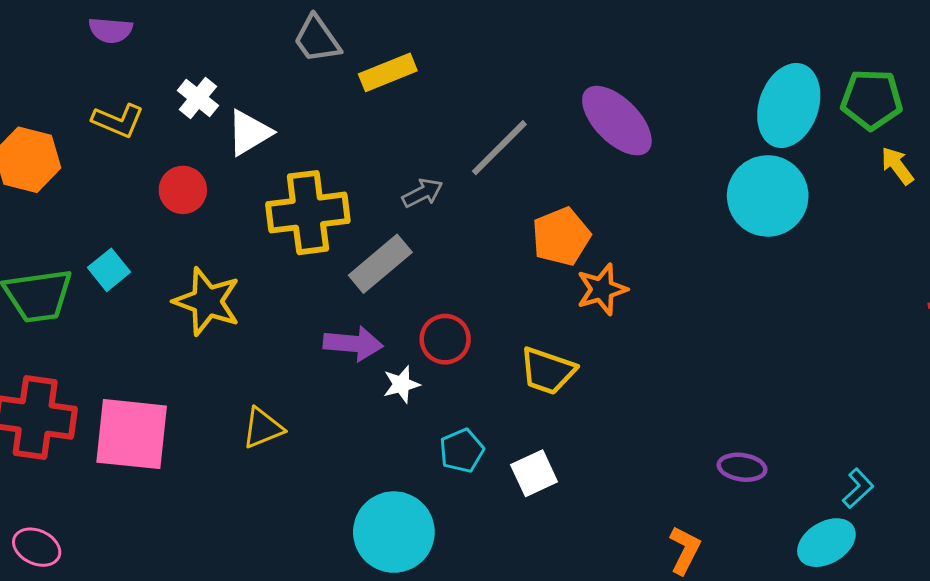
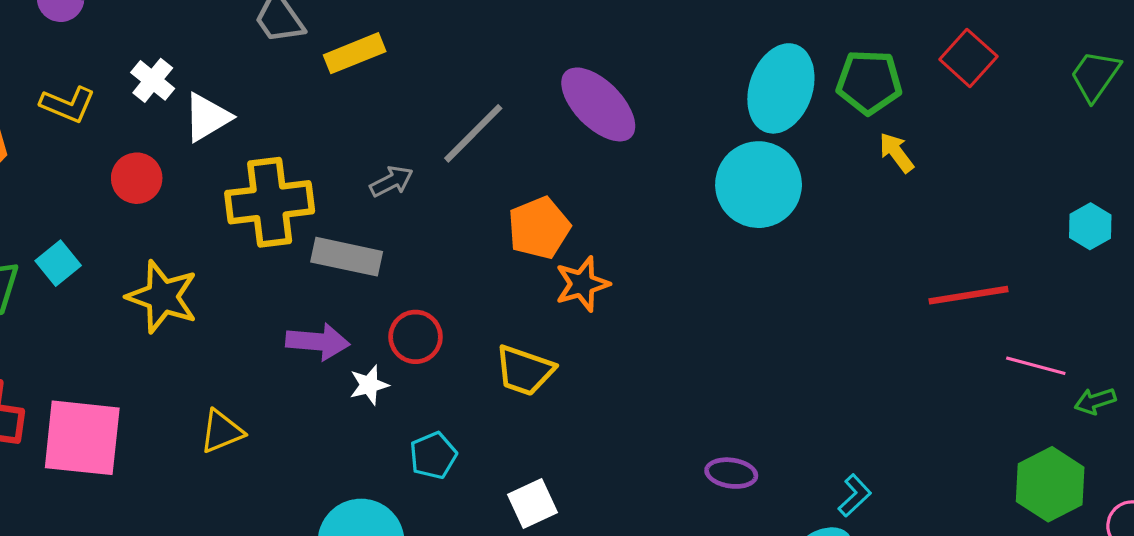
gray rectangle: (380, 264) -> (347, 257), turned 52
white square: (534, 473) -> (533, 504), moved

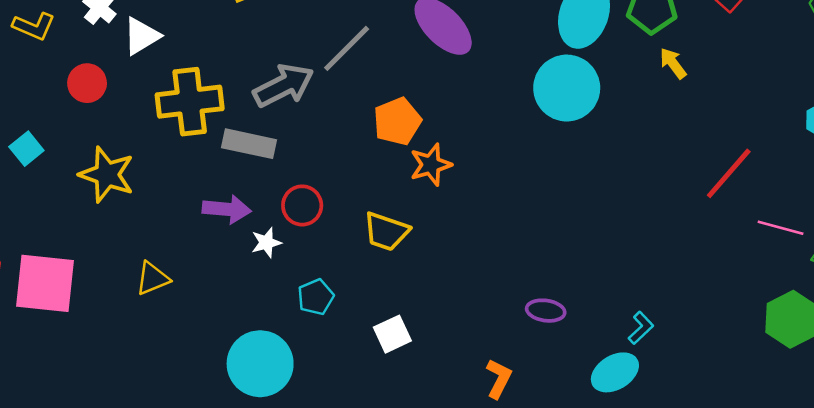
gray arrow: (391, 181) -> (284, 86), size x1.8
red line: (968, 295) -> (729, 173), turned -40

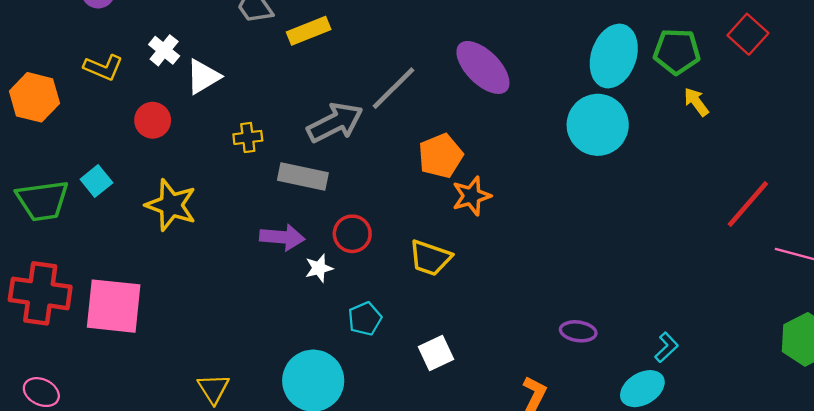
yellow cross: (190, 102) -> (248, 137), size x0.5
yellow triangle: (153, 278) -> (213, 389), moved, turned -40

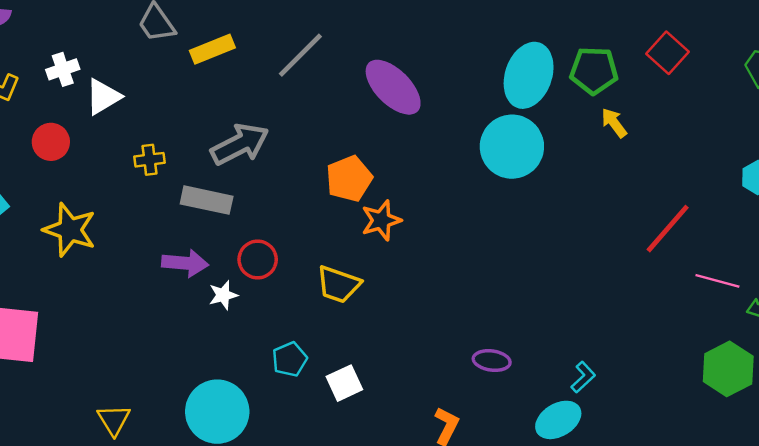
white cross: (164, 50) -> (63, 69), turned 32
gray line: (393, 88) -> (300, 55), moved
cyan pentagon: (365, 319) -> (290, 359), moved

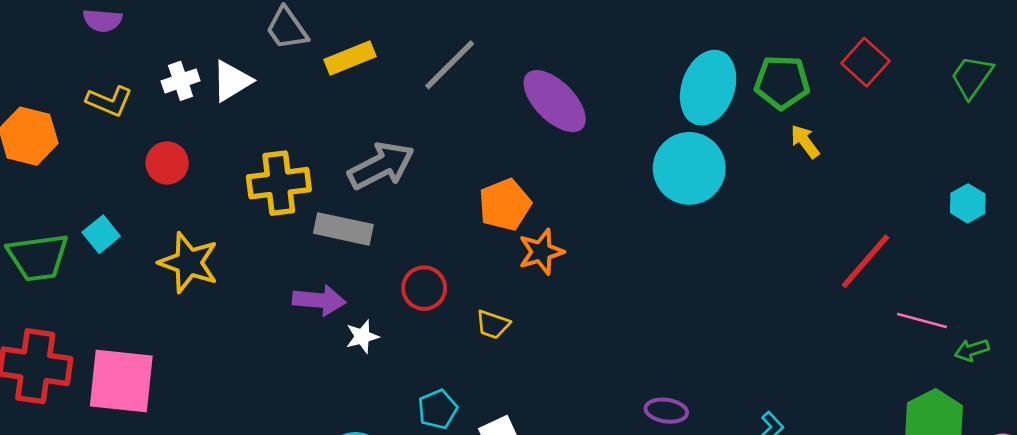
white triangle: (103, 97) -> (232, 81), moved
yellow cross: (149, 160) -> (279, 183), size x1.8
red circle: (258, 260) -> (424, 288), moved
yellow trapezoid: (338, 284) -> (493, 324), size x0.7

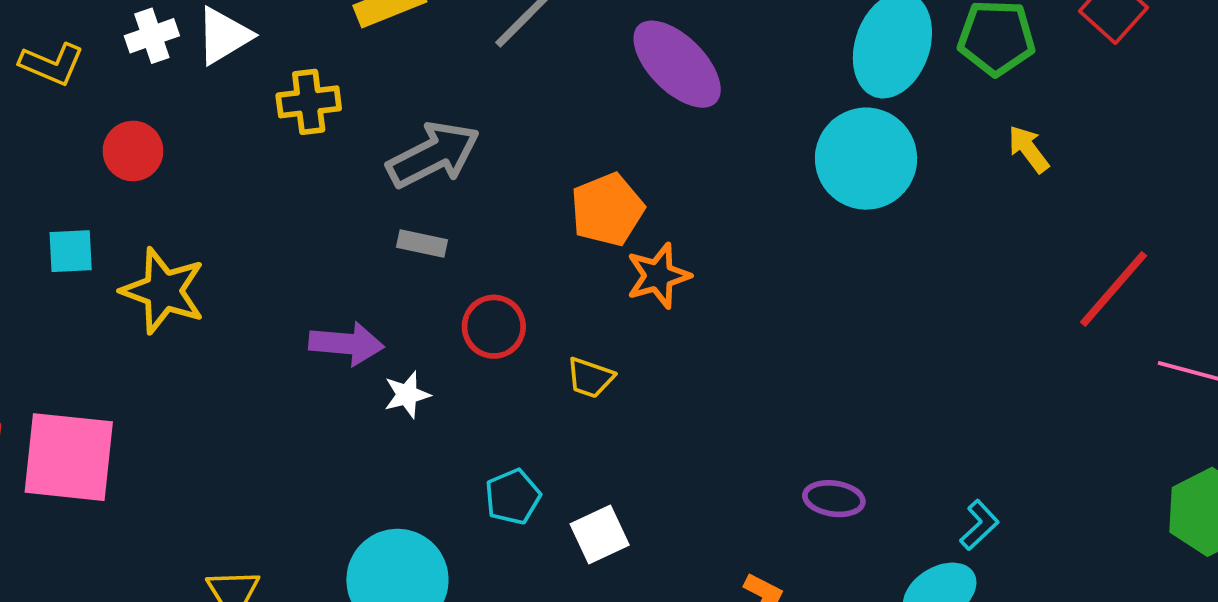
yellow arrow: (805, 141) -> (1028, 149), moved
yellow cross: (279, 183) -> (309, 102), moved, size x0.7
gray rectangle: (343, 229) -> (422, 244), moved, size x0.6
cyan square: (101, 234) -> (71, 251), moved, turned 36

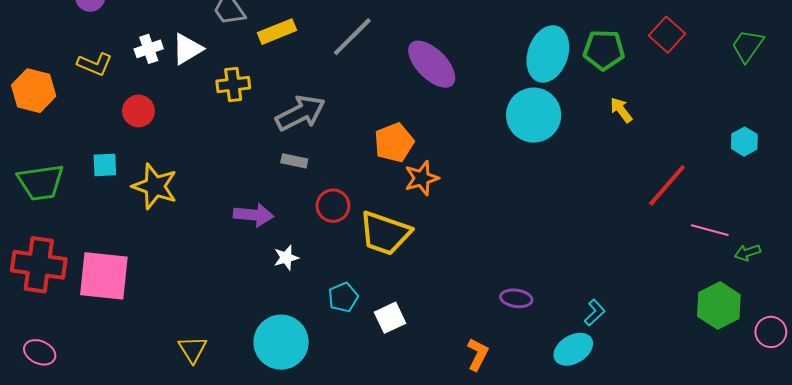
yellow trapezoid: (590, 378) -> (385, 233), size x2.0
white star: (407, 395) -> (286, 258), moved

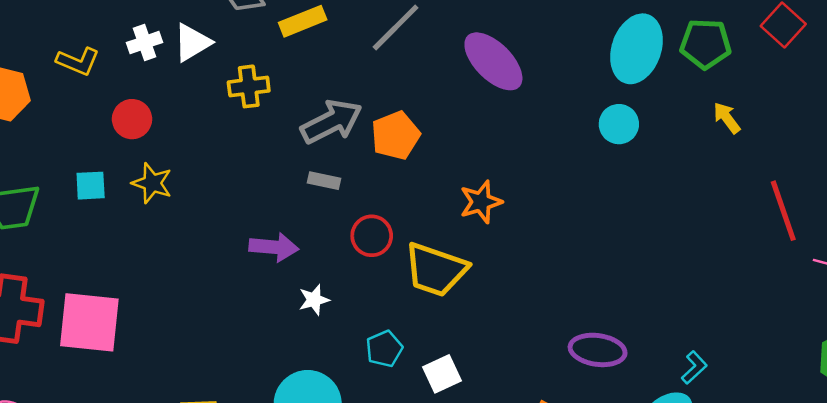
cyan circle: (534, 115) -> (619, 124), size x0.6
orange pentagon: (394, 143) -> (396, 135), moved
red line: (667, 185) -> (783, 211), turned -60
yellow star: (155, 186) -> (152, 183), moved, size x0.7
purple ellipse: (516, 298) -> (598, 350), size x1.4

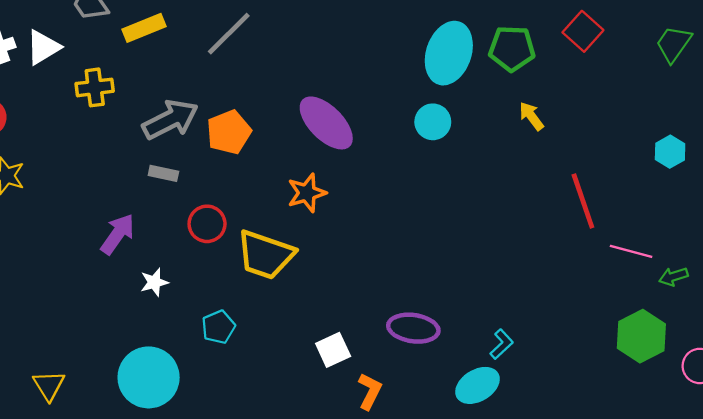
purple ellipse: (493, 61) -> (326, 123), moved
purple arrow: (274, 247) -> (118, 234), turned -60
white square: (442, 374) -> (333, 350), moved

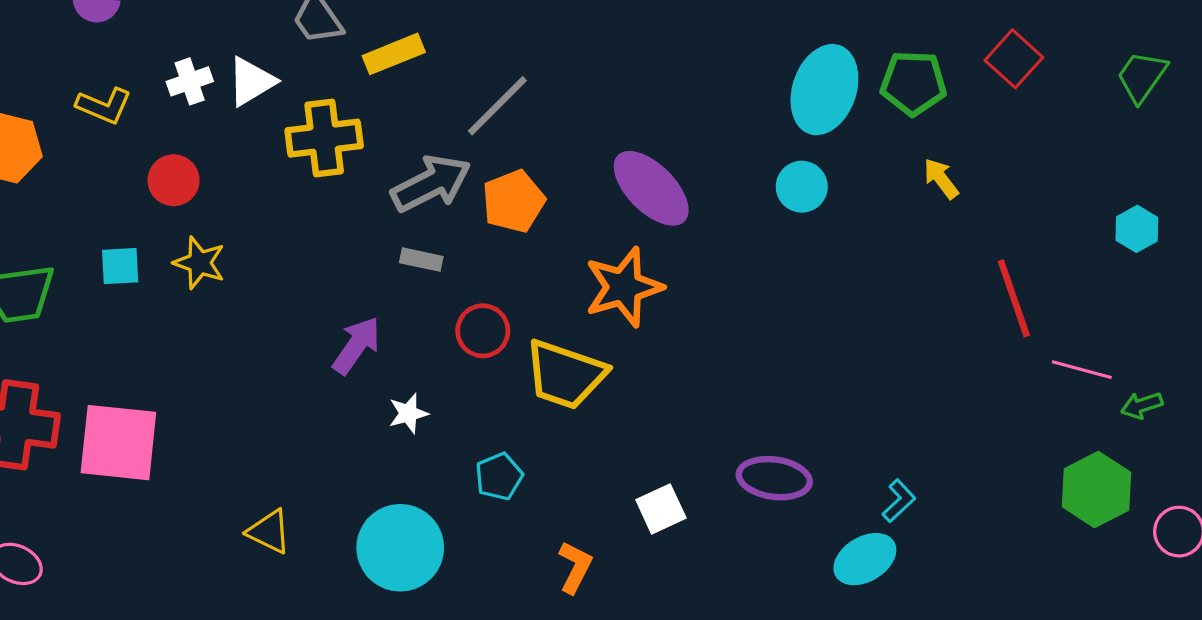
gray line: (229, 34) -> (497, 106), moved
yellow cross: (95, 87) -> (324, 138), size x1.4
orange star: (307, 193) -> (624, 287), size x1.4
yellow triangle: (49, 385) -> (269, 532), moved, turned -32
orange L-shape: (370, 391) -> (575, 567), moved

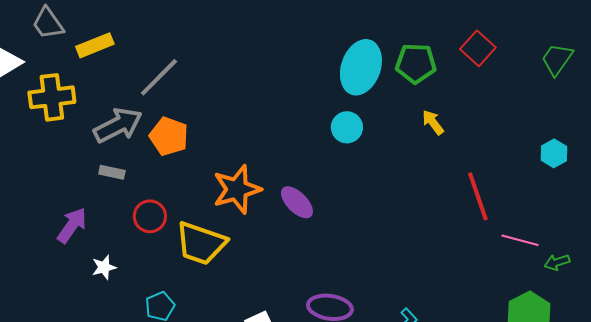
purple ellipse: (651, 188) -> (297, 202), moved, size x0.7
orange pentagon: (514, 201) -> (169, 136), turned -30

